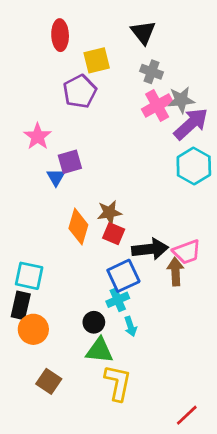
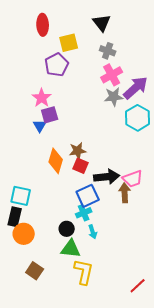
gray star: (181, 100) -> (114, 97), moved
pink star: (38, 136) -> (42, 98), moved
red line: (187, 415) -> (138, 286), moved

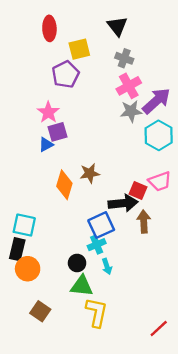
blue triangle: (40, 126) -> (46, 145), turned 32
red square: (81, 166) -> (138, 191), moved
pink trapezoid: (133, 179) -> (160, 181), moved

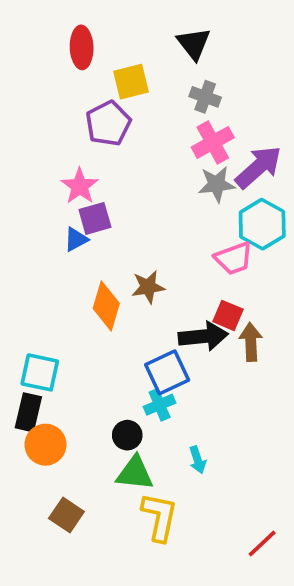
pink trapezoid: (160, 181) -> (234, 258), moved
brown arrow: (144, 222) -> (251, 342), moved
cyan arrow: (107, 266) -> (198, 460), moved

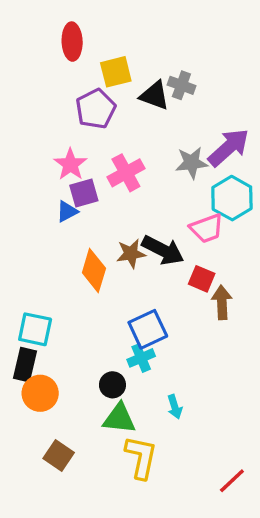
black triangle: (194, 44) -> (155, 95), moved, turned -32
pink cross: (213, 142) -> (126, 173), moved
black arrow: (203, 336) -> (163, 250), moved, turned 33

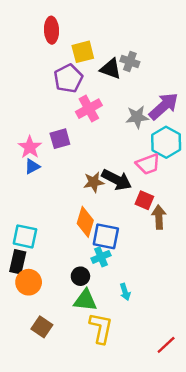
pink star: (70, 164) -> (30, 147), moved
pink cross: (126, 173) -> (89, 109), moved
blue triangle: (67, 212) -> (32, 166), moved
orange diamond: (94, 270) -> (85, 222), moved
blue square: (148, 329) -> (106, 236), turned 36

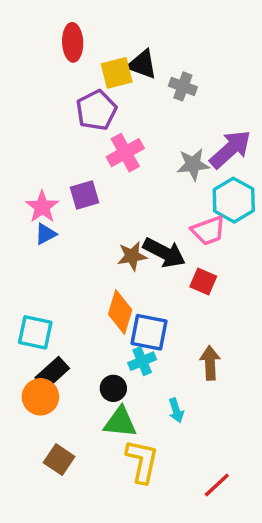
black triangle: (111, 69) -> (142, 64), moved
brown arrow: (159, 217) -> (210, 363), moved
black rectangle: (18, 262) -> (52, 373), moved, turned 35
red line: (166, 345) -> (217, 485), moved

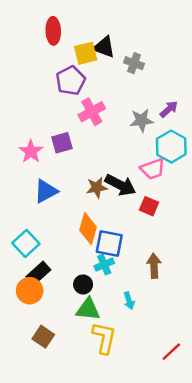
purple arrow: (230, 149) -> (169, 109), size x0.6
blue triangle: (46, 234) -> (46, 191), moved, size x1.5
cyan square: (35, 332) -> (26, 243), turned 35
red line: (217, 485) -> (171, 352), moved

